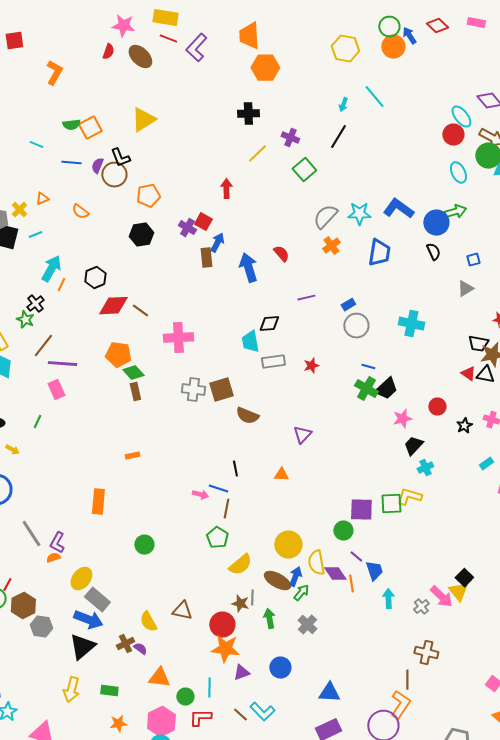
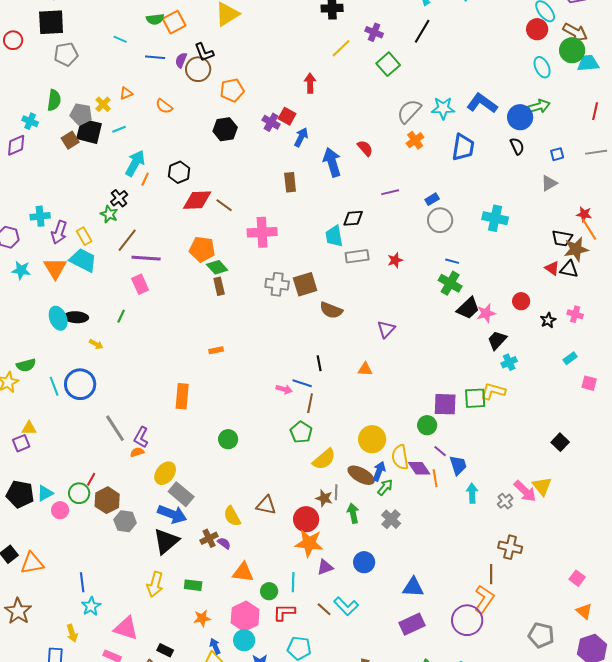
brown rectangle: (206, 258) -> (290, 182), moved
black trapezoid: (386, 389) -> (468, 308), moved
black square: (464, 578) -> (560, 442), moved

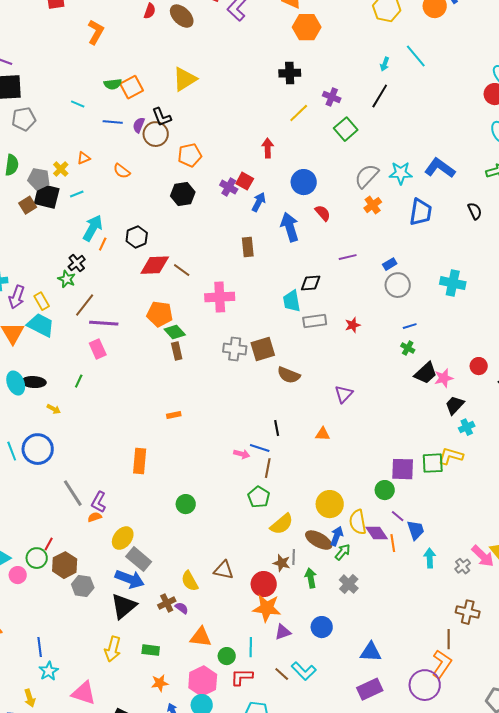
blue circle: (520, 117) -> (304, 182), moved
blue line: (452, 261) -> (410, 326), turned -32
green cross: (450, 283) -> (408, 348), size x0.6

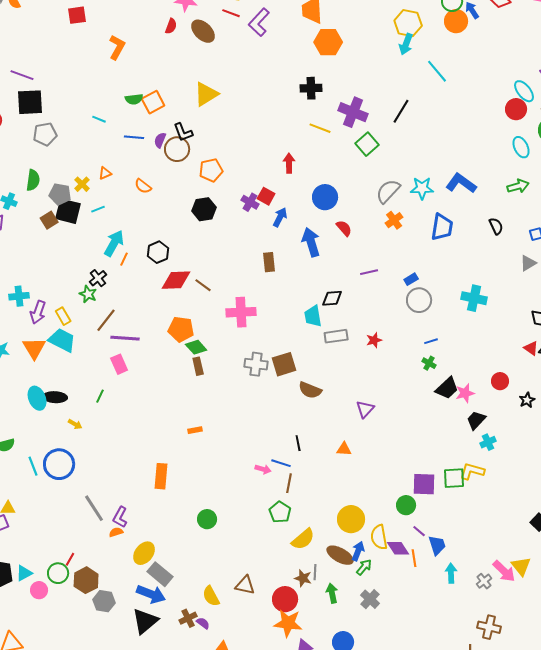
cyan arrow: (385, 64) -> (406, 44), moved, size x1.5
purple cross: (332, 97) -> (353, 112), size x1.6
yellow line: (299, 113) -> (320, 128), turned 65

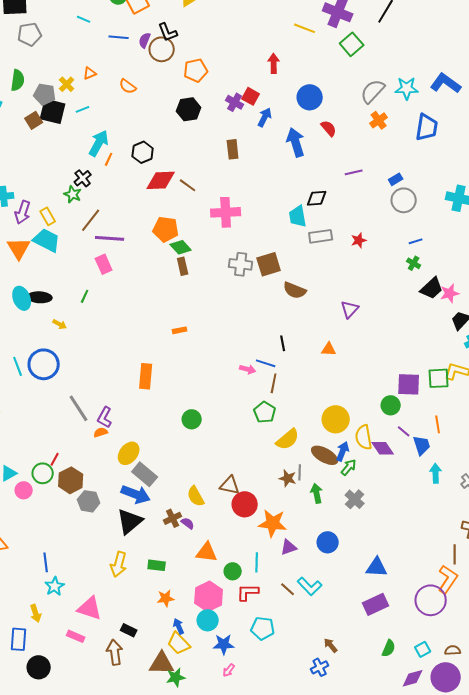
brown rectangle: (269, 262) -> (233, 149), moved
orange line: (414, 558) -> (438, 424), moved
red circle: (285, 599) -> (245, 504), moved

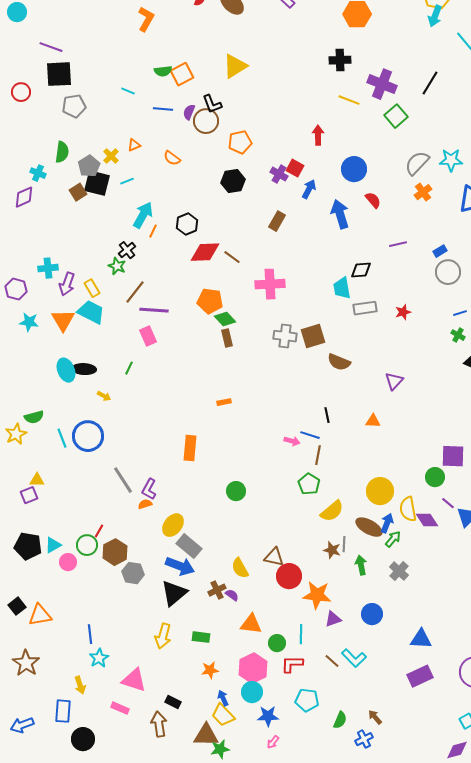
gray pentagon: (45, 94) -> (89, 166), turned 30
brown rectangle: (233, 149) -> (277, 221), turned 36
green semicircle: (389, 648) -> (340, 720), moved

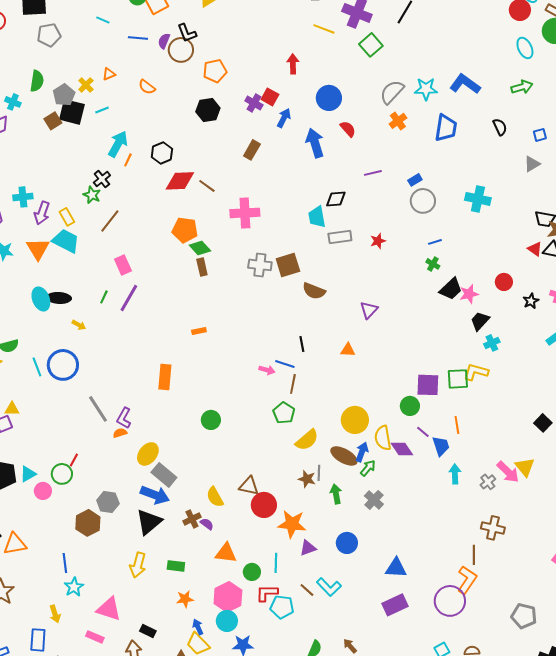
purple line: (154, 310) -> (129, 298), moved, turned -64
brown hexagon: (115, 552) -> (88, 523), moved
cyan pentagon: (307, 700) -> (282, 607), moved

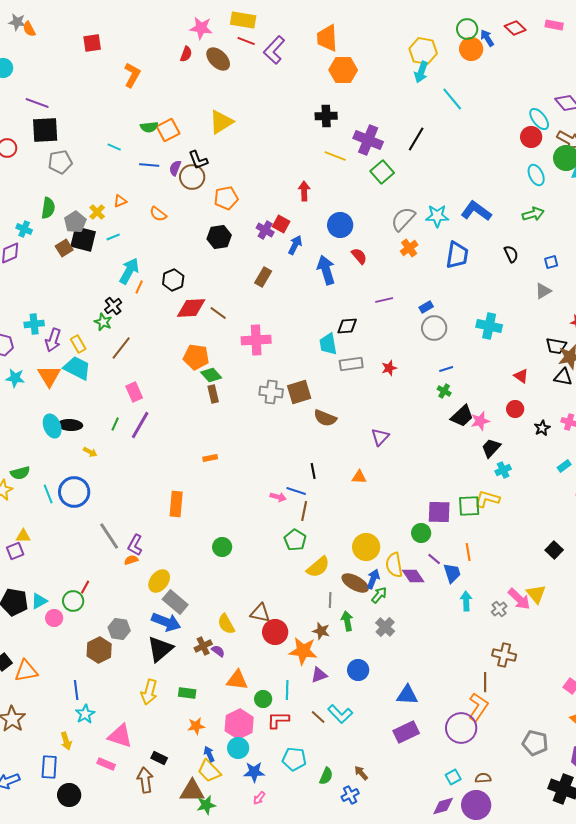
red triangle: (535, 249) -> (521, 376), moved
brown star: (307, 479) -> (321, 631), moved
cyan pentagon: (282, 607) -> (294, 759), moved

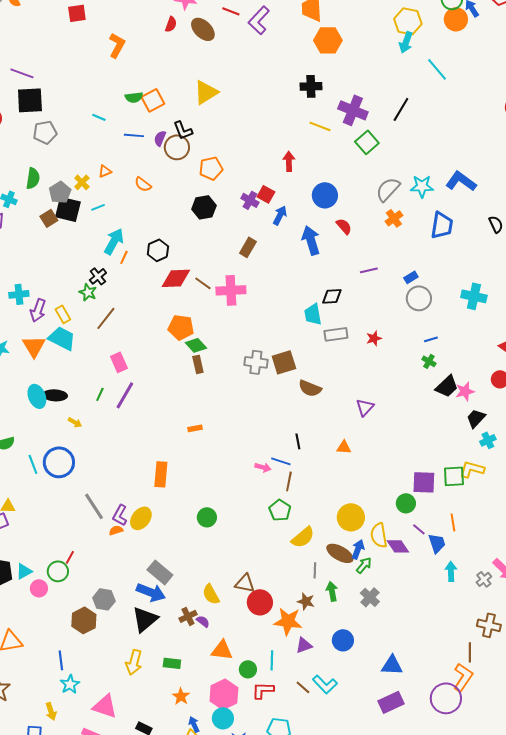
pink cross: (256, 340) -> (231, 290), moved
yellow ellipse: (159, 581) -> (141, 518), moved
orange star: (196, 726) -> (181, 696), turned -30

